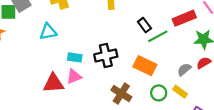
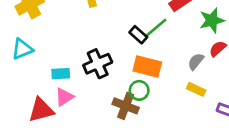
black rectangle: (144, 25) -> (138, 35), moved
green circle: (159, 93) -> (139, 90), moved

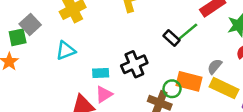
gray semicircle: (196, 61) -> (215, 66), moved
orange rectangle: (147, 67) -> (189, 81), moved
yellow rectangle: (196, 89) -> (224, 88), size x1.6

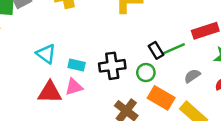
cyan triangle: (66, 51) -> (46, 54), moved, turned 42
gray semicircle: (215, 66) -> (192, 76), moved
green circle: (172, 89) -> (146, 73), moved

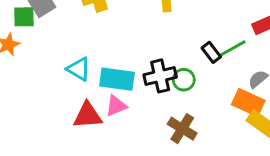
cyan rectangle: (77, 65) -> (117, 79), size x1.6
green circle: (146, 73) -> (184, 80), moved
orange rectangle: (161, 98) -> (248, 102), moved

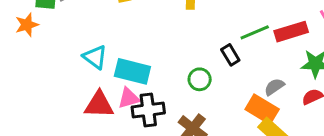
green line: (232, 49) -> (255, 32), moved
black cross: (160, 76) -> (148, 110), moved

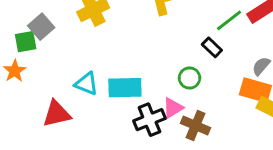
pink triangle: (129, 98) -> (173, 108), moved
red triangle: (99, 105) -> (57, 114), moved

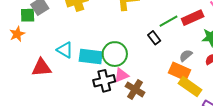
green circle: (190, 78) -> (115, 54), moved, size x1.6

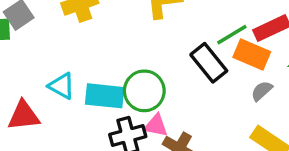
black rectangle: (154, 38) -> (209, 63), size x1.6
orange rectangle: (179, 71) -> (252, 54), moved
pink triangle: (121, 75) -> (156, 126), turned 35

